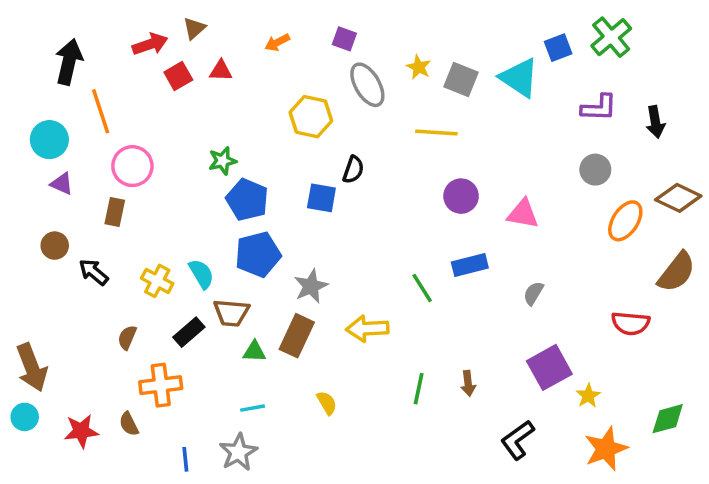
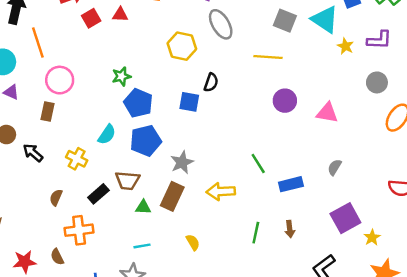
yellow star: (419, 67) -> (345, 46), moved
blue rectangle: (470, 265) -> (291, 184), moved
cyan semicircle: (201, 274) -> (107, 135), moved, turned 65

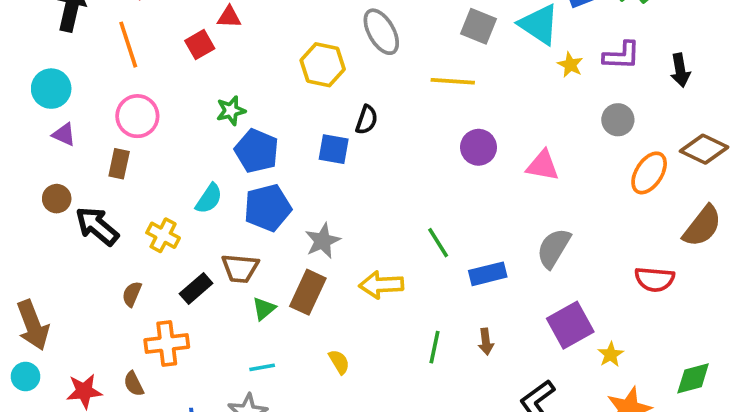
red square: (91, 18) -> (200, 45), moved
orange line: (38, 42) -> (128, 45), moved
black arrow: (33, 153) -> (97, 226), size x1.4
gray semicircle: (335, 167) -> (554, 248), size x1.6
green triangle: (143, 207) -> (264, 309), turned -42

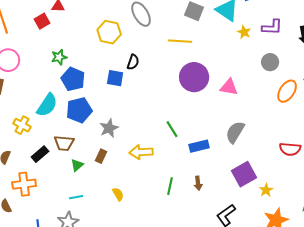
purple circle: (478, 147) -> (194, 77), size x1.5
cyan semicircle: (209, 199) -> (47, 105), size x1.4
brown rectangle: (308, 292) -> (101, 156), size x0.6

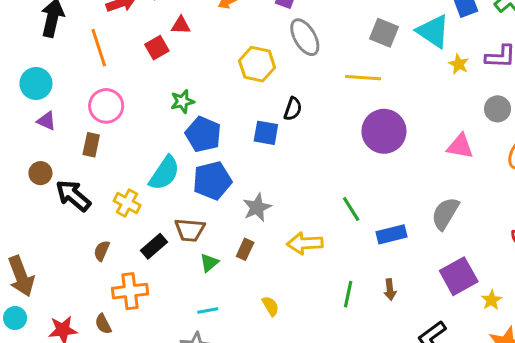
pink triangle: (229, 87) -> (460, 146), moved

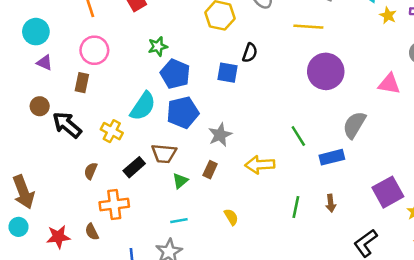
gray semicircle: (445, 213) -> (354, 125), moved

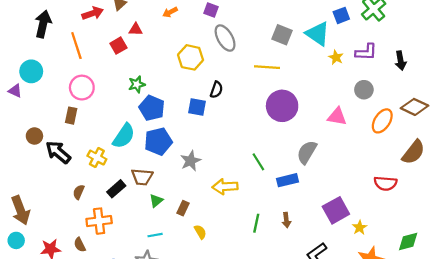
purple triangle: (45, 63) -> (15, 91), moved
brown rectangle: (210, 170) -> (183, 208), moved

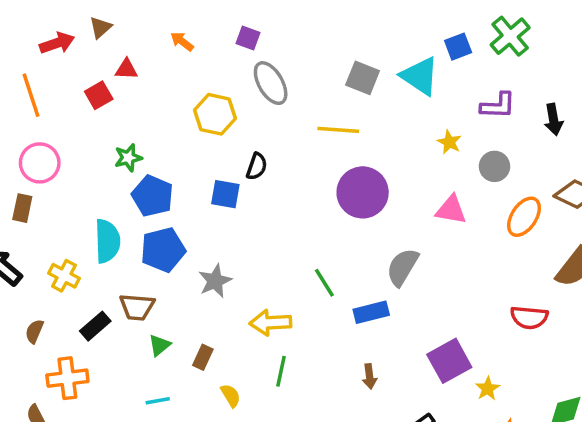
orange arrow: (170, 12) -> (182, 41), turned 64
yellow star: (336, 57) -> (449, 142), moved
cyan semicircle: (124, 136) -> (107, 241), turned -36
green line: (256, 223) -> (281, 371), moved

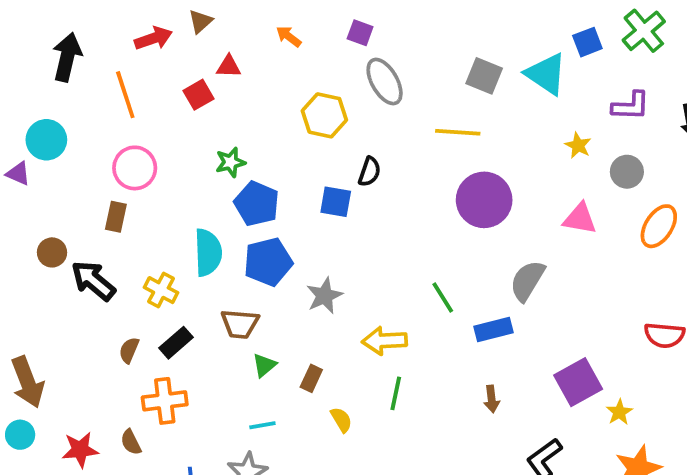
black rectangle: (95, 326) -> (176, 343), moved

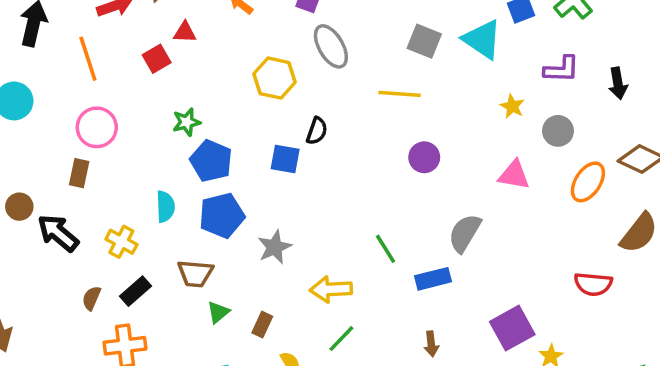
purple circle: (484, 200) -> (424, 157), size x0.6
cyan semicircle: (208, 252) -> (165, 207), size x0.7
green line: (396, 393) -> (341, 339), turned 32

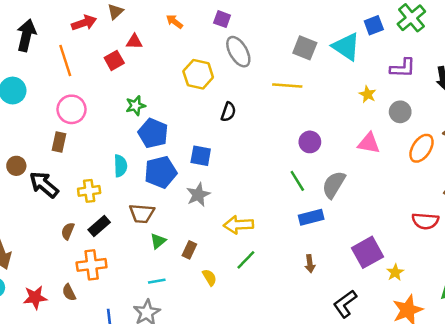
purple circle: (424, 157) -> (310, 142), moved
blue square: (285, 159) -> (201, 156), moved
yellow cross: (121, 242) -> (89, 191), turned -35
green line: (385, 249) -> (297, 181), moved

